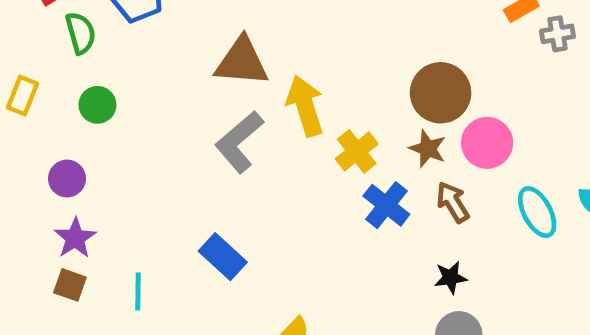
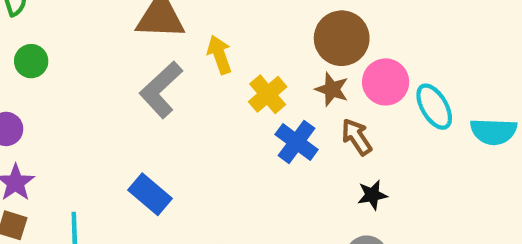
yellow arrow: (305, 106) -> (219, 55), size x0.7
cyan ellipse: (537, 212) -> (434, 107), moved
black star: (450, 278) -> (372, 195), moved

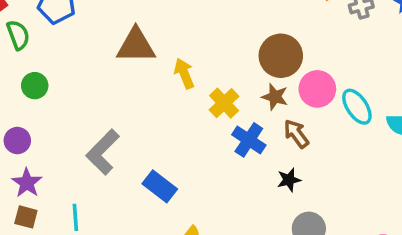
gray L-shape: (161, 90) -> (103, 152), moved
blue rectangle: (150, 194) -> (160, 186), moved
black star: (372, 195) -> (289, 180), moved

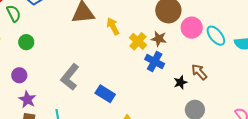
brown star: (275, 97) -> (159, 39), moved
brown arrow: (296, 134) -> (199, 72), moved

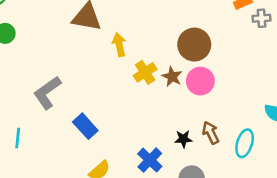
pink circle: (192, 28) -> (200, 81), moved
cyan ellipse: (216, 36) -> (245, 143), moved, turned 40
blue cross: (155, 61) -> (150, 160), moved

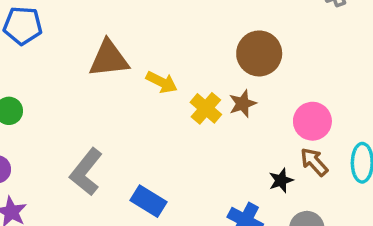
yellow arrow: (119, 45) -> (162, 82), turned 145
brown star: (172, 77) -> (243, 104), turned -30
pink circle: (200, 81) -> (312, 121), moved

